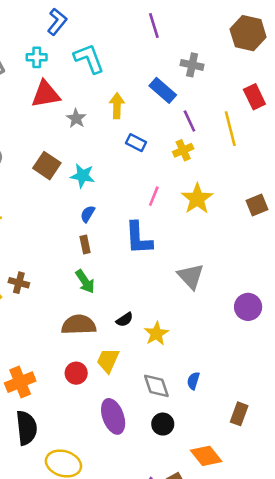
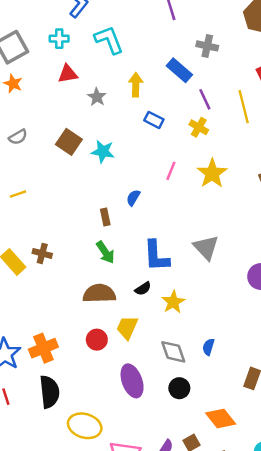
red triangle: (46, 94) -> (68, 74), size x0.7
yellow cross: (183, 150) -> (199, 127), turned -36
blue semicircle: (88, 214) -> (133, 198), moved
blue L-shape: (139, 238) -> (156, 256), moved

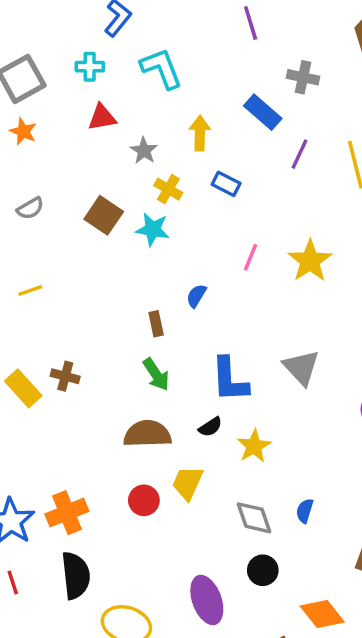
purple line: (205, 99) -> (299, 154), turned 50
yellow cross: (199, 127) -> (168, 189), moved
purple ellipse: (132, 381) -> (207, 600), moved

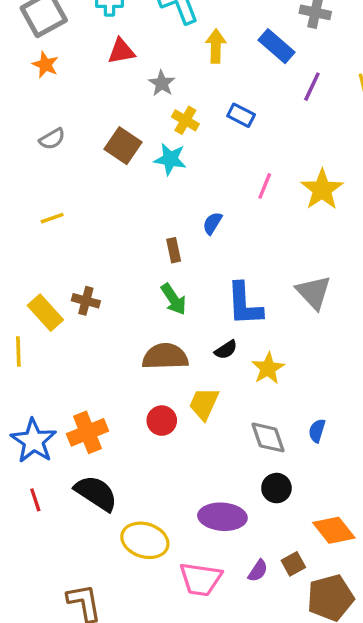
yellow arrow: (200, 133) -> (216, 46), moved
black semicircle: (76, 576) -> (96, 493), turned -51
purple ellipse: (207, 600) -> (222, 517), turned -66

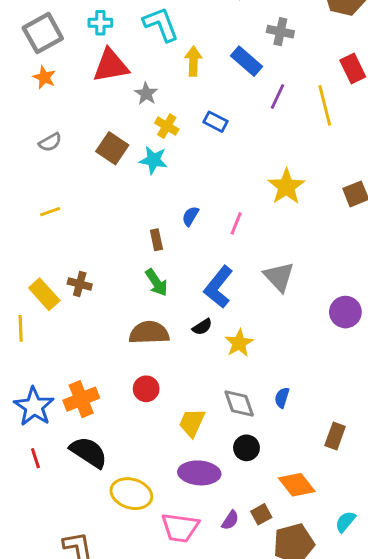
red triangle: (121, 51) -> (111, 66), size x1.5
pink line: (265, 186) -> (236, 223), moved
blue L-shape: (244, 304) -> (218, 287), turned 42
yellow trapezoid: (204, 404) -> (192, 423), moved

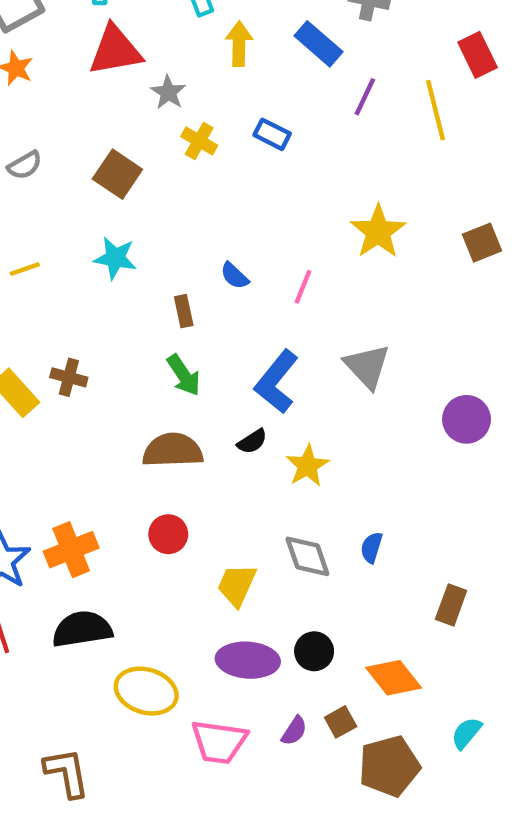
cyan star: (154, 160) -> (115, 258), moved
blue semicircle: (190, 216) -> (235, 276), turned -78
black circle: (246, 448) -> (314, 651), moved
black semicircle: (89, 452) -> (82, 629), turned -42

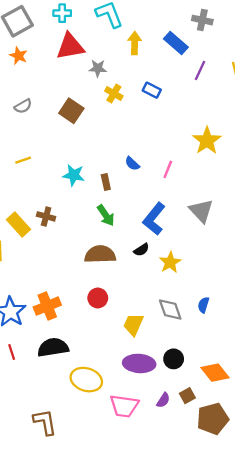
gray star: (168, 92) -> (98, 68), turned -30
cyan star: (115, 258) -> (74, 175), moved

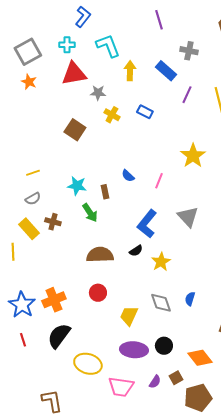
gray semicircle: (23, 106) -> (33, 199), moved
green arrow: (106, 215) -> (90, 213), moved
black semicircle: (53, 347) -> (59, 336), turned -44

